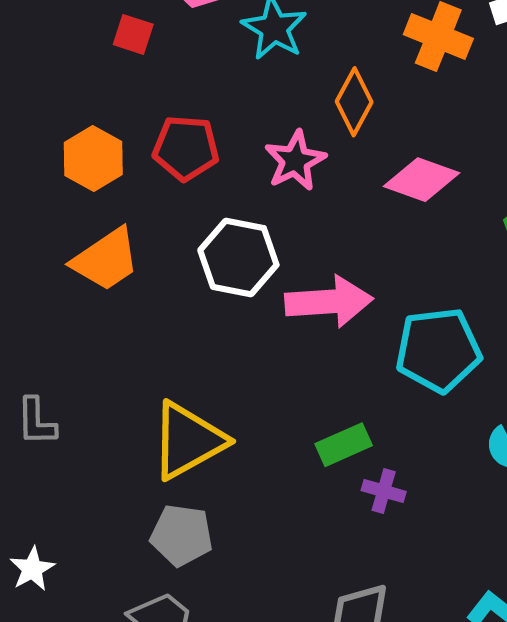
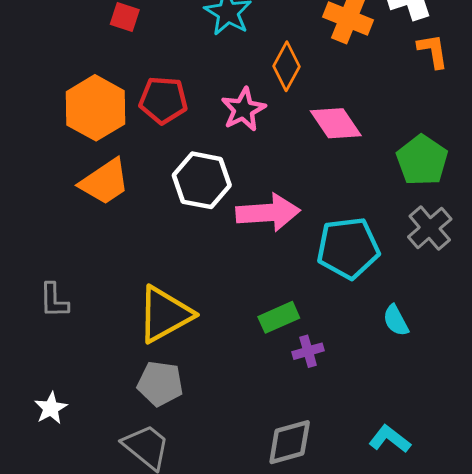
orange hexagon: (93, 159) -> (95, 108), size x1.4
pink diamond: (421, 180) -> (336, 123), turned 36
purple cross: (384, 491) -> (308, 351), turned -32

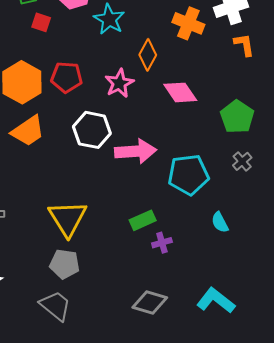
gray cross: (430, 228) -> (242, 161), size x0.7
yellow triangle: (165, 314) -> (68, 218), turned -33
cyan L-shape: (390, 439) -> (216, 301), size x1.4
gray diamond: (290, 442) -> (150, 303), turned 32

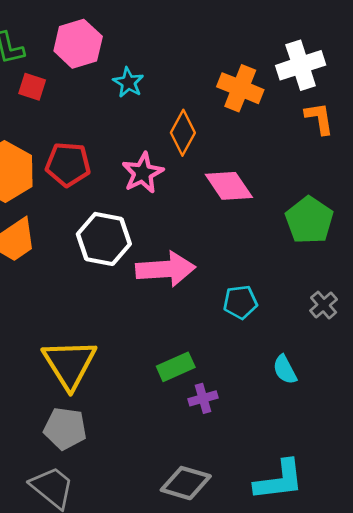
cyan star: (109, 19) -> (128, 82), size x0.7
gray cross: (242, 161) -> (324, 305), moved
cyan pentagon: (188, 175) -> (240, 302), size x0.6
cyan L-shape: (216, 301) -> (279, 480), turned 135

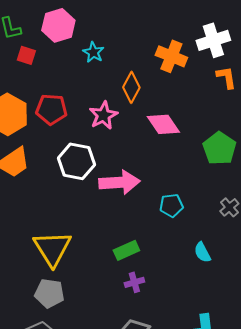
purple cross: (203, 398) -> (134, 282), moved

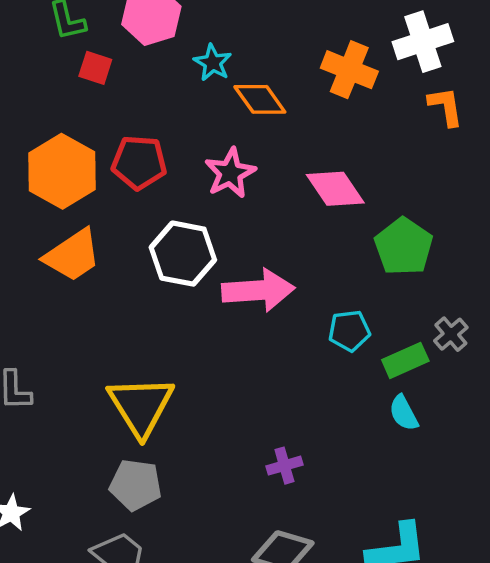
orange diamond: (131, 87) -> (260, 99), moved, turned -64
green pentagon: (219, 148) -> (404, 247), moved
green rectangle: (126, 250) -> (405, 360), moved

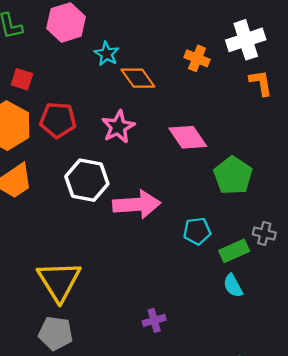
red square: (95, 68) -> (22, 79), moved
orange cross: (349, 70) -> (197, 58), size x0.7
gray cross: (451, 334) -> (264, 233), turned -35

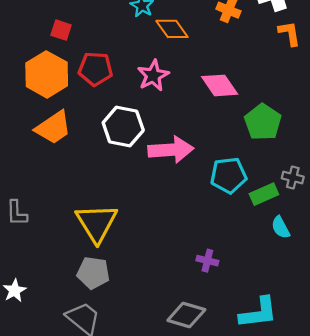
cyan pentagon: (197, 231) -> (228, 175), size x1.4
cyan semicircle: (233, 286) -> (281, 227), moved
purple cross: (154, 320) -> (207, 261), moved, turned 30

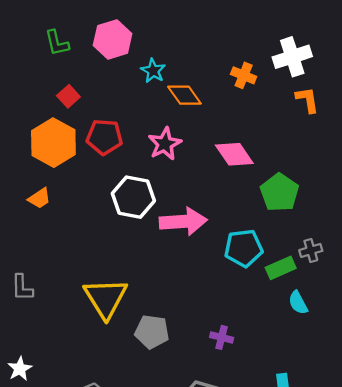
red square: (61, 30) -> (68, 96), turned 30
orange trapezoid: (53, 128) -> (39, 198), moved, size x0.6
gray cross: (293, 177) -> (311, 250), turned -30
gray pentagon: (93, 273) -> (152, 332), moved

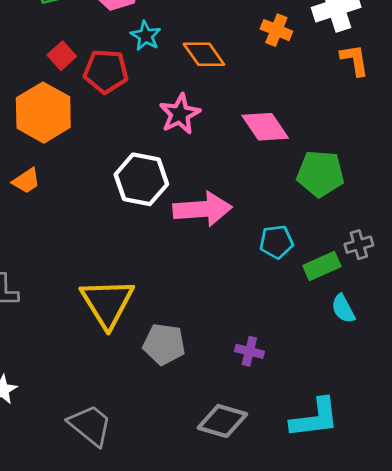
cyan star: (153, 71) -> (146, 36), moved
red pentagon: (104, 137) -> (106, 71), moved
green pentagon: (280, 192) -> (320, 174), turned -30
cyan pentagon: (244, 248) -> (276, 242), size x0.7

